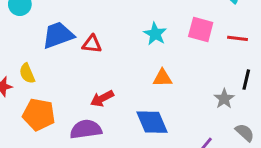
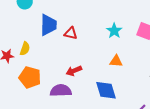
blue trapezoid: (58, 35) -> (48, 25), turned 105
yellow semicircle: (27, 73) -> (25, 49), turned -144

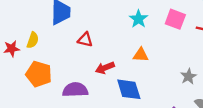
red triangle: (71, 33) -> (85, 40), moved
red arrow: (74, 71) -> (105, 68), moved

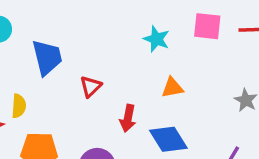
red triangle: (85, 40) -> (91, 87), turned -42
red arrow: (105, 68) -> (128, 118), turned -42

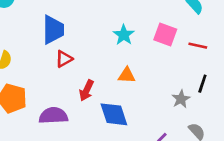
blue trapezoid: (47, 57) -> (53, 30), moved

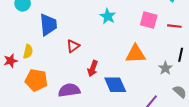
blue trapezoid: (53, 30) -> (48, 25), moved
cyan star: (124, 35) -> (108, 16), moved
orange triangle: (127, 75) -> (136, 54), moved, size x1.5

